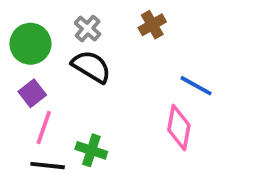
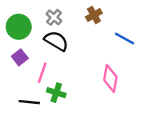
blue line: (196, 86) -> (125, 39), moved
pink line: (44, 128) -> (42, 73), moved

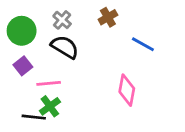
pink line: (42, 73) -> (49, 83), turned 66
green cross: (56, 93) -> (50, 106), moved, turned 36

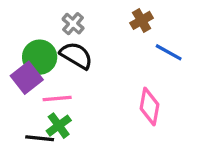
brown cross: (108, 17) -> (142, 20), moved
green circle: (22, 31) -> (40, 57), moved
purple square: (23, 66) -> (27, 78), size x1.4

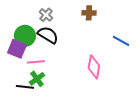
brown cross: (142, 20) -> (89, 13), turned 32
blue line: (169, 52) -> (121, 41), moved
purple square: (27, 78) -> (17, 49), turned -30

